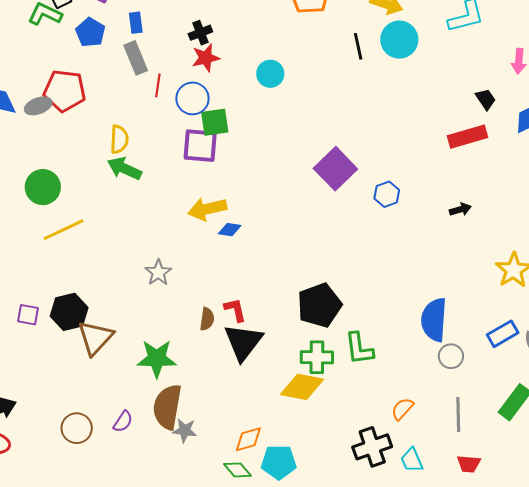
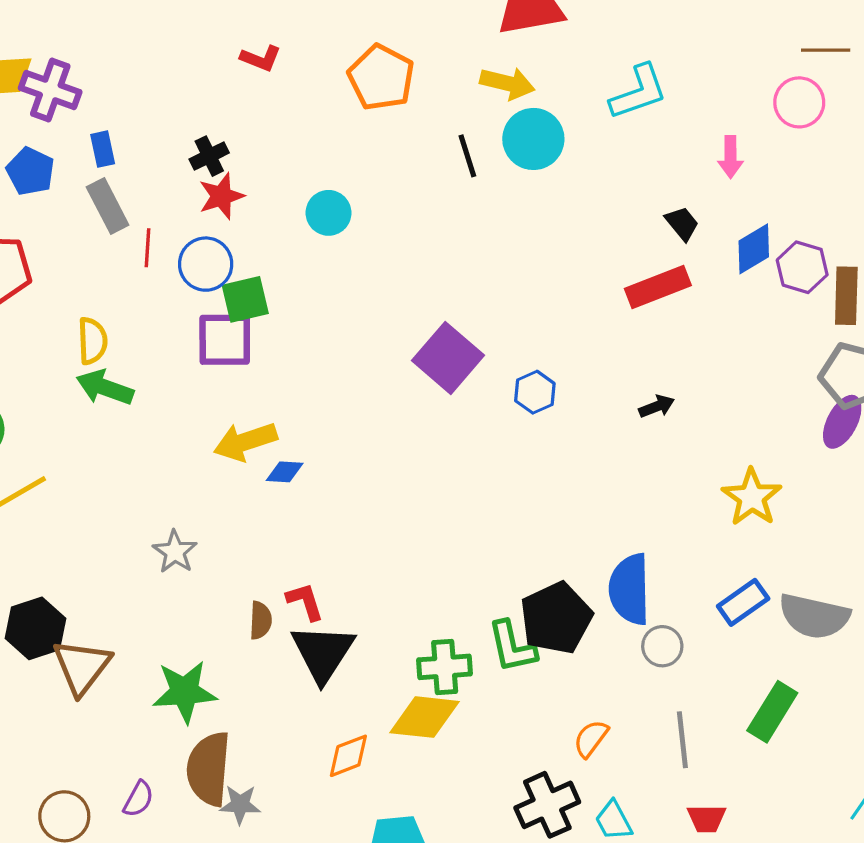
black pentagon: (319, 305) -> (556, 618), moved
orange diamond: (248, 439) -> (348, 756), moved

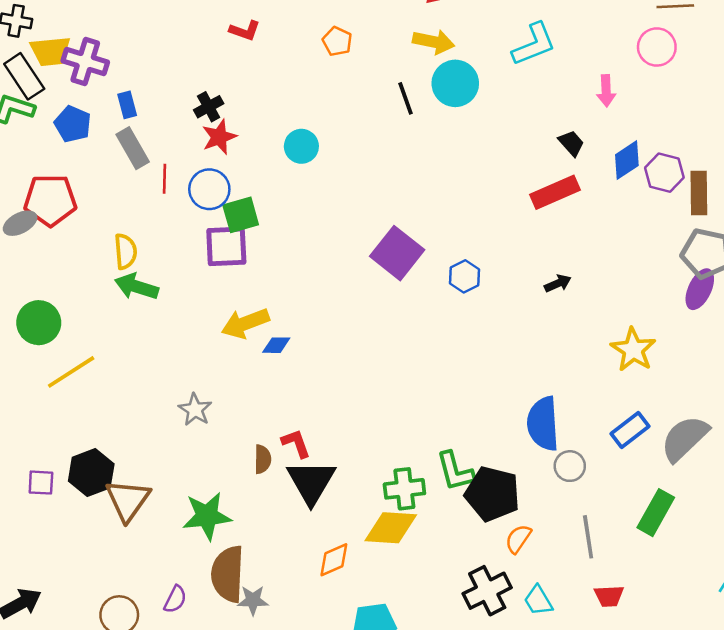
orange pentagon: (381, 77) -> (337, 41), size x0.6
gray semicircle: (814, 616) -> (685, 438), turned 126
black pentagon: (556, 618) -> (492, 494), moved, turned -30

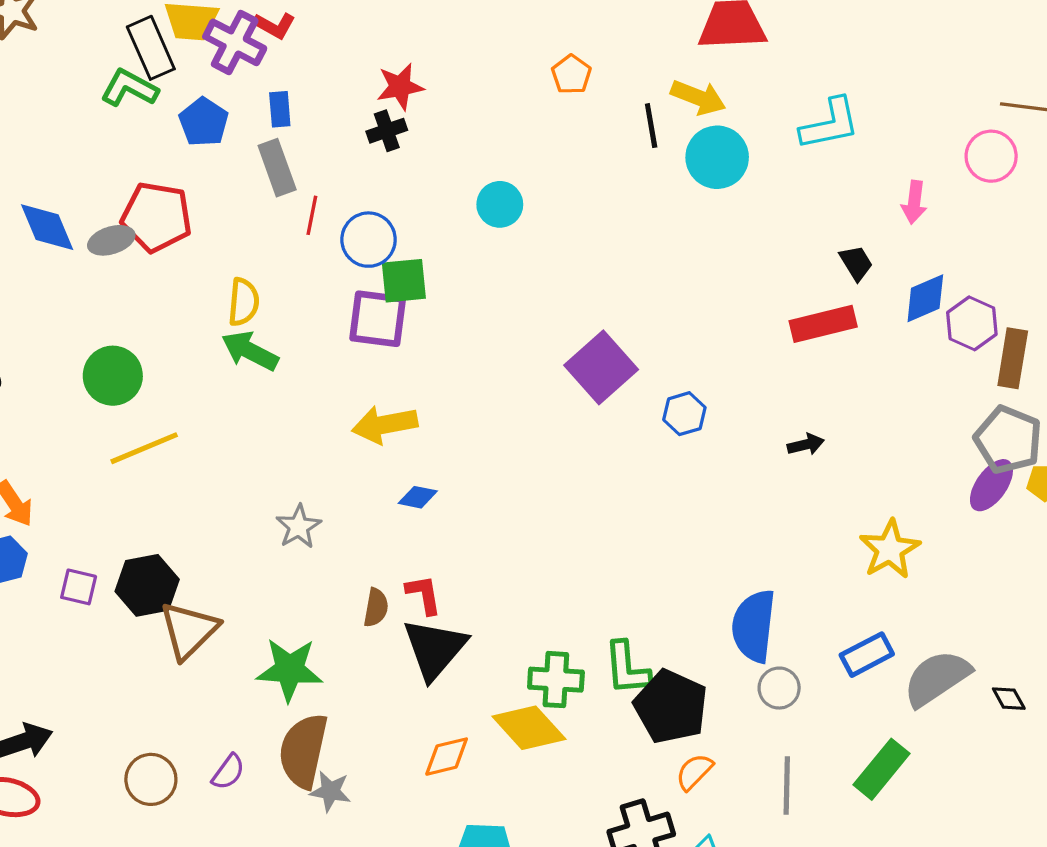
red L-shape: (245, 31) -> (274, 25), moved
black line: (405, 98) -> (651, 126), moved
red star: (219, 137) -> (400, 87), moved
blue diamond: (276, 345) -> (418, 497), moved
yellow diamond: (391, 528) -> (529, 728), turned 34

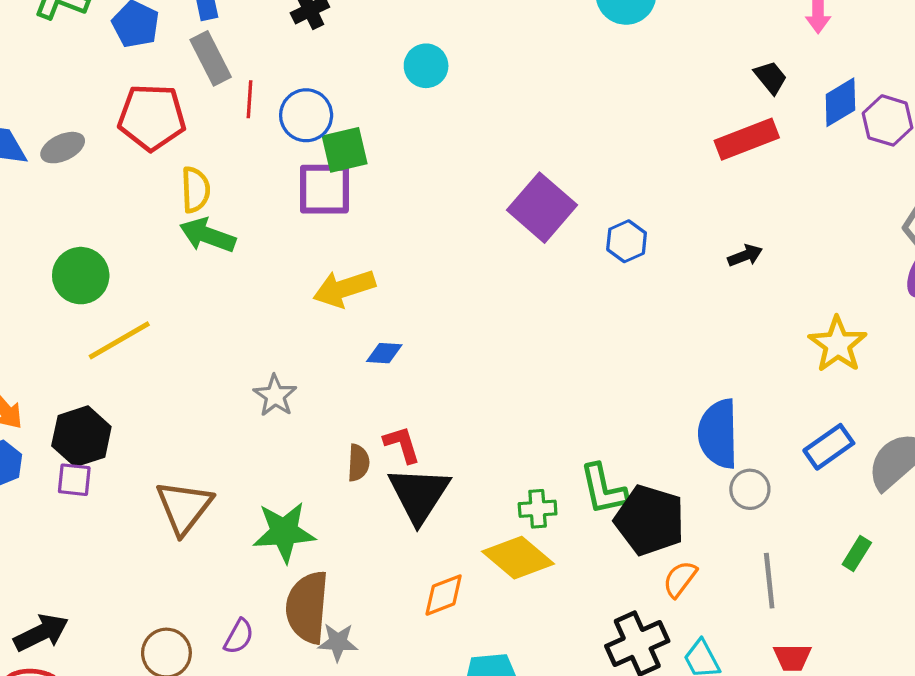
red pentagon: (156, 217) -> (152, 117), moved
black hexagon: (147, 585) -> (81, 436), moved
green cross: (556, 680) -> (538, 509), size x0.7
green rectangle: (882, 769) -> (857, 554), size x0.6

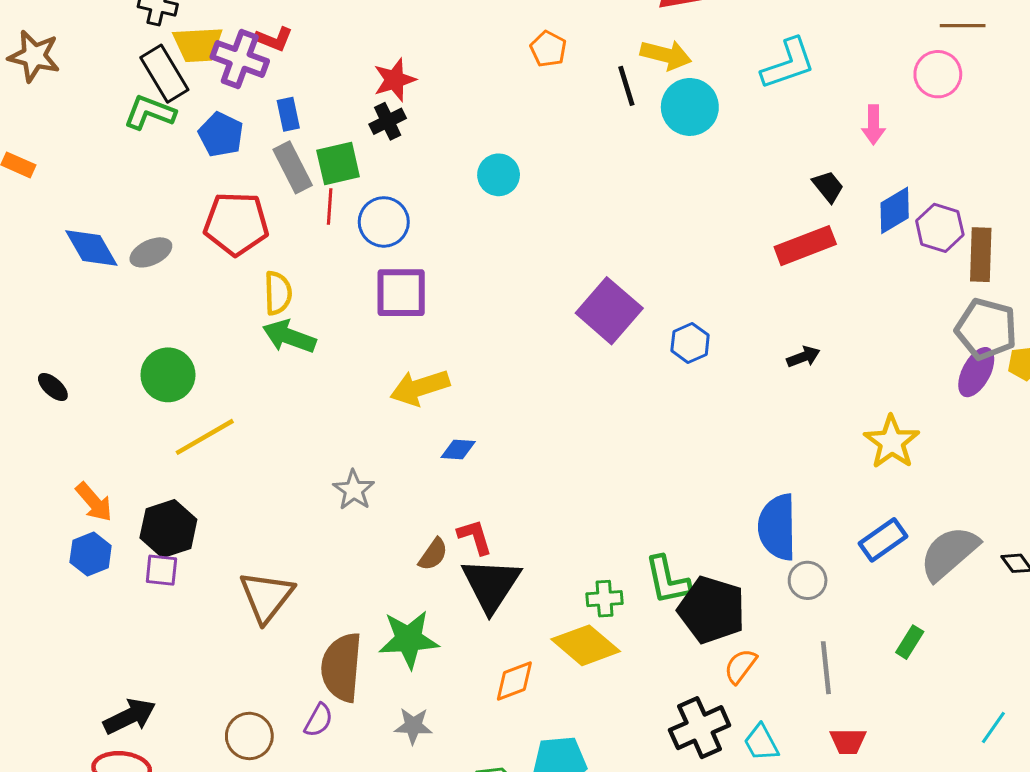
green square: (345, 150) -> (338, 163), moved
brown semicircle: (358, 463) -> (433, 554), turned 32
green star: (284, 532) -> (409, 639), moved
brown semicircle: (307, 607) -> (342, 667), moved

